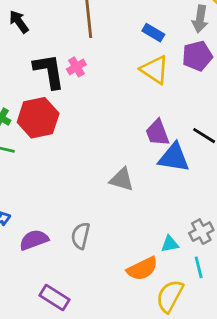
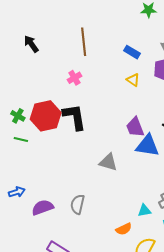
yellow triangle: (155, 70) -> (133, 80), size x0.6
black L-shape: (49, 71) -> (74, 117), moved
orange semicircle: (142, 269) -> (124, 229), size x0.7

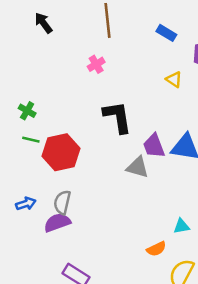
yellow triangle: (133, 80) -> (174, 79), moved
red hexagon: (46, 116) -> (61, 152), moved
black L-shape: (74, 117) -> (117, 117), moved
purple trapezoid: (135, 127) -> (154, 146), moved
gray semicircle: (78, 204) -> (62, 202), moved

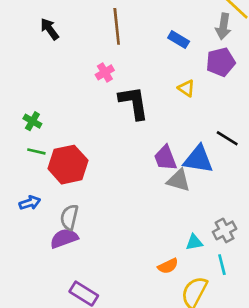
black L-shape: (117, 117) -> (134, 103), moved
gray triangle: (138, 167) -> (179, 180), moved
blue arrow: (26, 204) -> (30, 203), moved

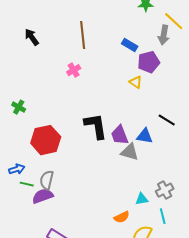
purple pentagon: (221, 62) -> (149, 62), moved
black L-shape: (134, 103) -> (96, 126), moved
green line: (36, 151) -> (27, 184), moved
blue triangle: (198, 159) -> (145, 136), size x0.7

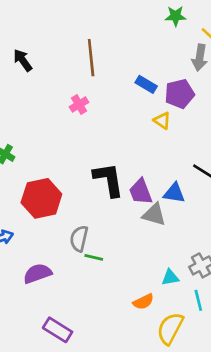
blue rectangle: (130, 45) -> (146, 84), moved
gray semicircle: (47, 180) -> (79, 239), moved
green line: (27, 184) -> (94, 257), moved

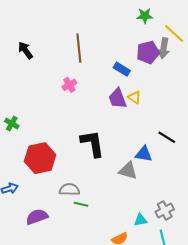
purple pentagon: (180, 94) -> (148, 52), moved
purple trapezoid: (141, 192) -> (118, 98), moved
gray semicircle: (79, 239) -> (69, 190), turned 78

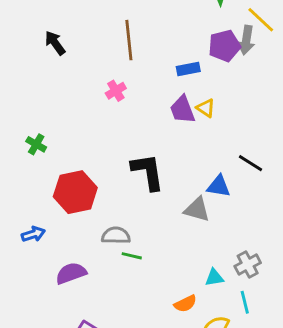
blue rectangle: (122, 69) -> (188, 69), turned -42

